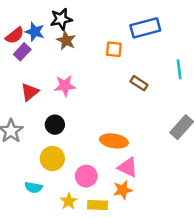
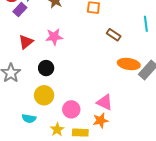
orange ellipse: (114, 141) -> (129, 64), moved

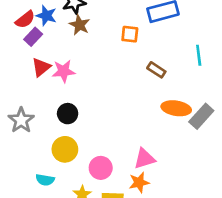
pink star: (54, 37) -> (64, 71), moved
red triangle: (26, 42) -> (41, 67), moved
pink triangle: (105, 102) -> (144, 159), turned -42

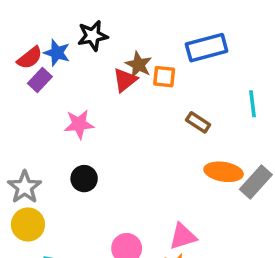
brown star: (79, 25) -> (139, 65), moved
red triangle: (41, 67) -> (125, 80), moved
yellow circle: (65, 149) -> (28, 224), moved

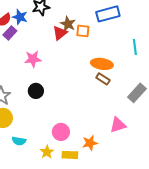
brown rectangle: (198, 122) -> (103, 79), moved
orange ellipse: (224, 172) -> (102, 64), moved
pink triangle: (183, 236) -> (118, 125), moved

